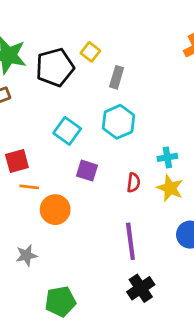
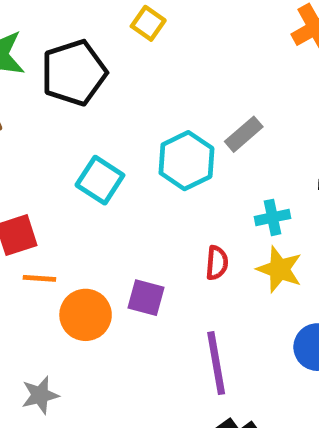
yellow square: (90, 52) -> (148, 23), moved
gray rectangle: (117, 77) -> (244, 134), moved, turned 35
purple square: (87, 171) -> (146, 298), moved

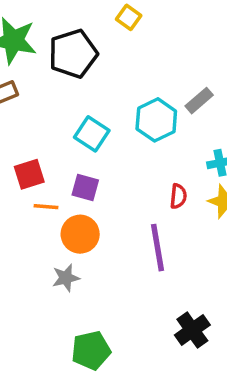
purple square: (146, 298) -> (85, 188), moved
purple line: (216, 363) -> (157, 248), moved
gray star: (40, 395) -> (66, 278), moved

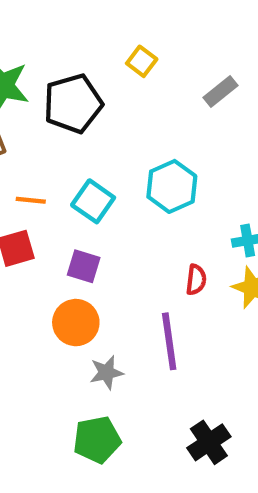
gray rectangle: (199, 101) -> (221, 91), moved
orange line: (46, 207) -> (31, 200), moved
gray star: (66, 278) -> (106, 372), moved
green pentagon: (91, 350) -> (97, 440), moved

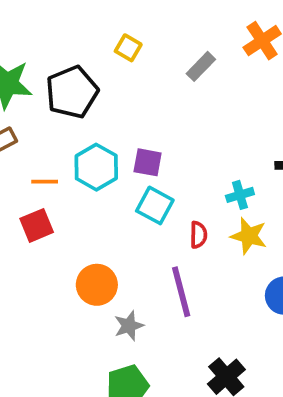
cyan hexagon: (172, 186) -> (96, 167), moved
cyan square: (93, 201) -> (155, 205), moved
purple square: (84, 266) -> (148, 162), moved

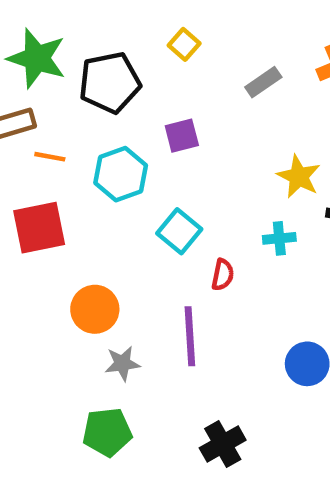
purple square: (148, 162) -> (182, 136), moved, turned -36
orange line: (45, 182) -> (50, 157), moved
red square: (37, 225) -> (39, 228), size x1.4
yellow star: (249, 236) -> (299, 177), moved

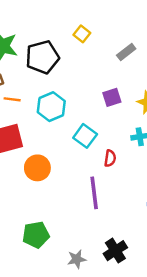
purple square: (182, 136) -> (112, 97), moved
orange circle: (95, 309) -> (37, 168), moved
gray star: (122, 363) -> (77, 259), moved
green pentagon: (107, 432) -> (36, 235), moved

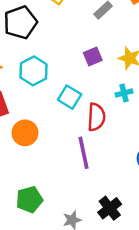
red semicircle: (110, 158) -> (96, 117), size x1.6

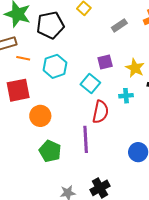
cyan square: (70, 97) -> (90, 84), moved
green pentagon: (29, 199) -> (50, 151), moved, turned 30

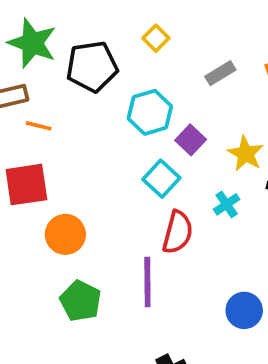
purple square: (105, 62) -> (191, 140), turned -35
cyan hexagon: (55, 66) -> (150, 112), moved
cyan cross: (126, 96) -> (227, 204), turned -32

